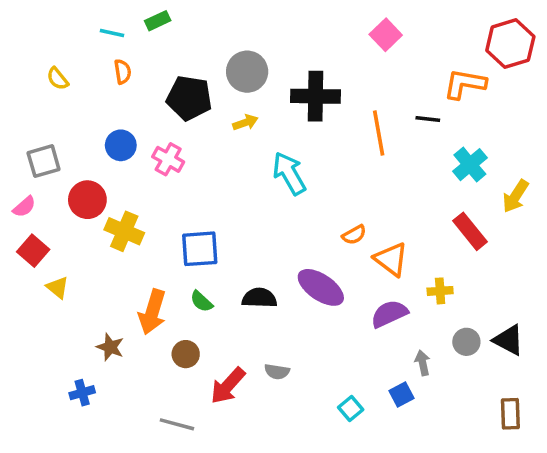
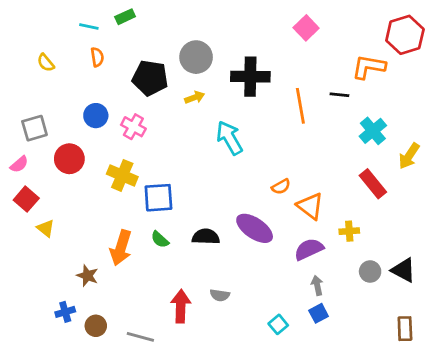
yellow cross: (124, 231) -> (122, 175), moved
brown circle: (186, 354) -> (96, 326), moved
gray arrow: (423, 363) -> (317, 285), moved
red arrow: (228, 386) -> (181, 306), turned 140

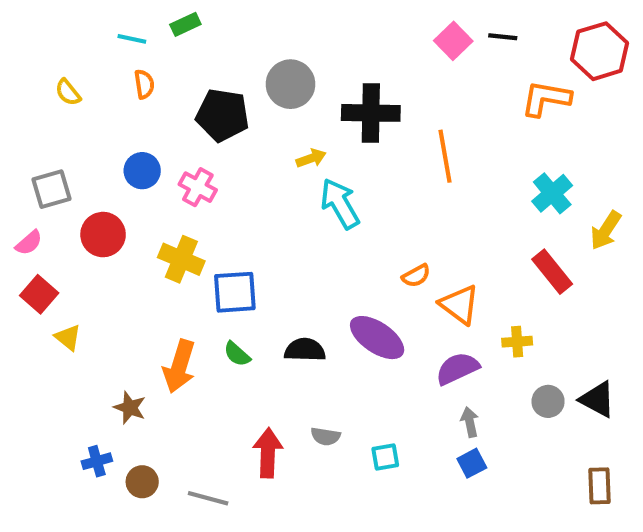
black line: (339, 95) -> (503, 37), moved
yellow arrow: (195, 97) -> (311, 158), moved
cyan square: (278, 324) -> (385, 457), moved, turned 30

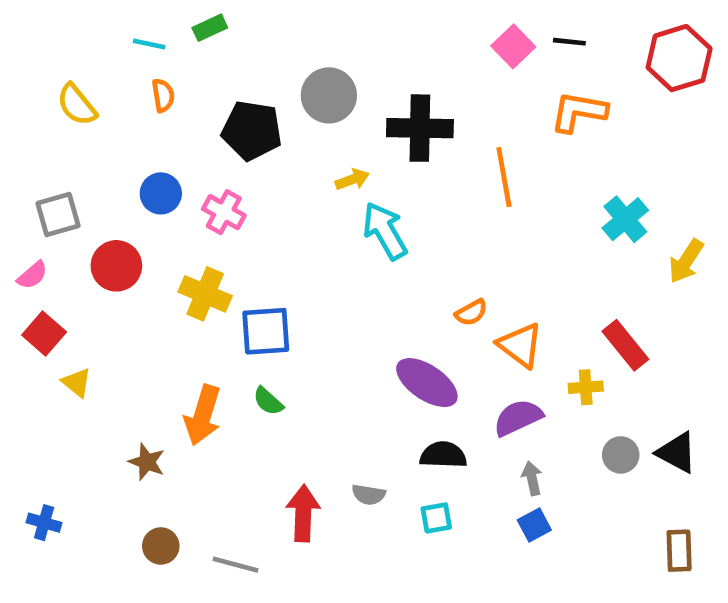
yellow semicircle: (68, 92) -> (77, 105), size x1.4
orange L-shape: (546, 99) -> (579, 112), moved
red rectangle: (552, 272) -> (625, 345), moved
black semicircle: (305, 350) -> (443, 455), moved
blue cross: (97, 461) -> (44, 523), moved, turned 32

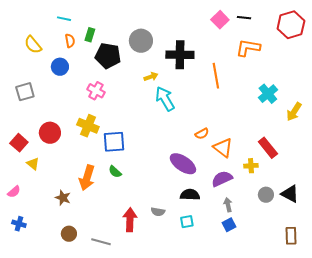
green rectangle: (210, 28) -> (90, 35), moved, turned -48
blue circle: (161, 193) -> (60, 67), moved
red circle: (116, 266) -> (50, 133), moved
pink semicircle: (32, 275) -> (14, 192), moved

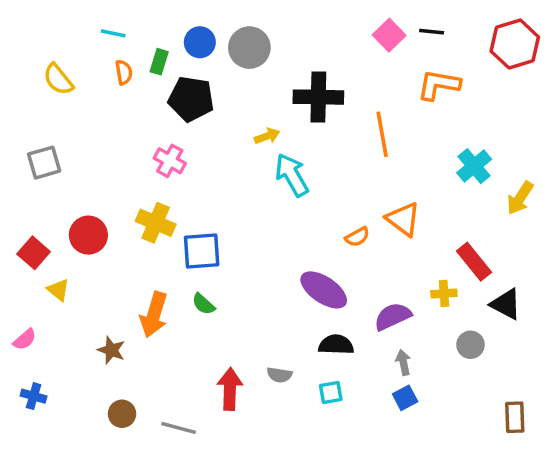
gray circle: (141, 41) -> (249, 48), moved
blue circle: (60, 67) -> (200, 42), moved
orange triangle: (223, 148) -> (403, 219), moved
black triangle: (290, 194) -> (506, 304), moved

